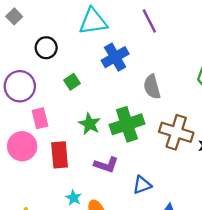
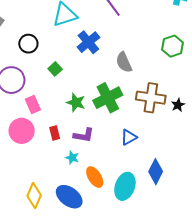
red rectangle: (60, 155) -> (55, 133), size x0.6
purple L-shape: (106, 165) -> (84, 135), moved
blue triangle: (142, 185) -> (129, 137), moved
cyan star: (74, 198) -> (72, 158), moved

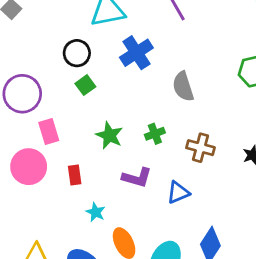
black circle: (28, 44) -> (77, 53), moved
green cross: (108, 98) -> (155, 134), size x0.5
brown cross: (151, 98) -> (200, 148), moved, size x0.7
purple L-shape: (84, 135) -> (137, 178), moved

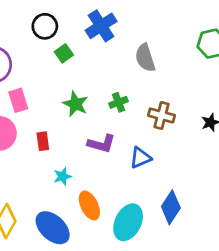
green square: (85, 85) -> (64, 53), moved
cyan star: (96, 212) -> (62, 176), turned 30

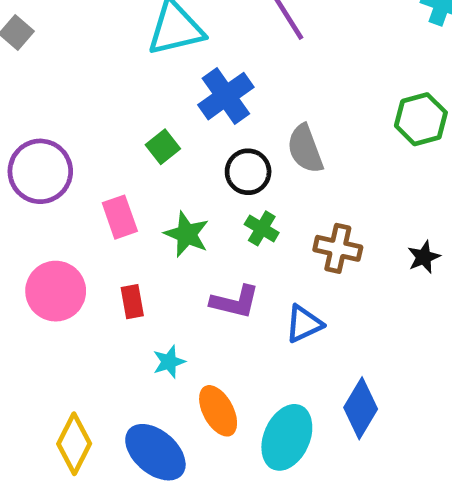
black circle: (45, 26) -> (248, 172), moved
pink rectangle: (18, 100) -> (120, 217), moved
green cross: (118, 102) -> (262, 228), turned -36

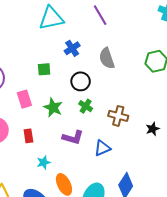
blue cross: (226, 96) -> (72, 48), size x0.7
green square: (163, 147) -> (44, 69), turned 32
gray semicircle: (305, 149) -> (107, 58), moved
black star: (424, 257) -> (153, 129), moved

